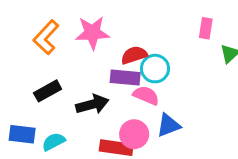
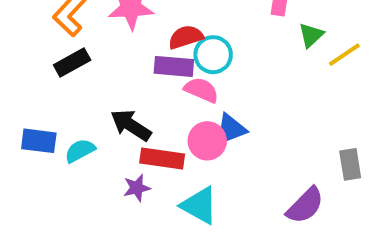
black rectangle: (48, 91) -> (72, 63), moved
black arrow: (92, 104) -> (131, 125), moved, turned -132
pink circle: (134, 134) -> (207, 141), moved

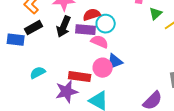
black arrow: (131, 125) -> (64, 27), moved, turned -100
blue rectangle: (39, 141) -> (16, 40), moved
purple star: (137, 188) -> (67, 92), size x1.6

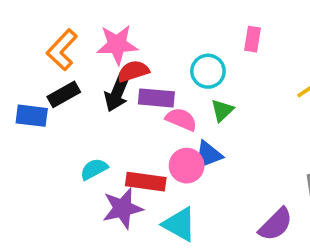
green triangle: (156, 14) -> (222, 110), moved
red semicircle: (92, 15) -> (133, 71), moved
cyan circle: (106, 24) -> (208, 71), moved
cyan semicircle: (38, 73) -> (94, 169), moved

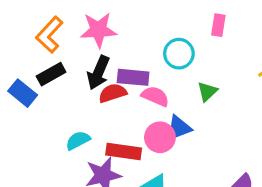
red semicircle: (133, 71) -> (113, 93), moved
green triangle: (222, 110) -> (207, 92), moved
blue rectangle: (32, 116) -> (23, 93), turned 32

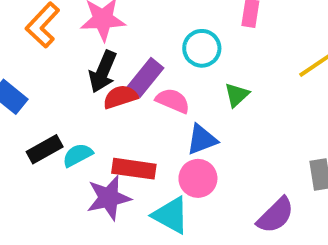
black rectangle: (51, 74) -> (45, 149), moved
purple rectangle: (133, 77) -> (146, 77), turned -56
pink circle: (160, 137) -> (198, 178), moved

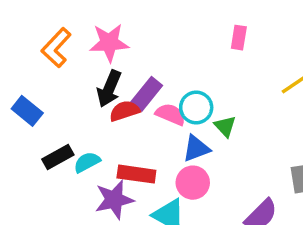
cyan circle: (202, 48) -> (196, 107), moved
green triangle: (237, 95) -> (225, 126), moved, turned -30

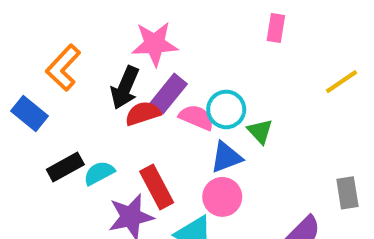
pink star: (109, 43) -> (155, 44), moved
orange L-shape: (56, 48) -> (63, 68), moved
red rectangle: (136, 174) -> (157, 187), turned 54

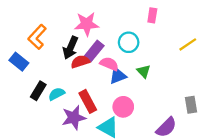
cyan circle: (226, 109) -> (129, 42), moved
blue triangle: (226, 157) -> (118, 76), moved
black rectangle: (65, 167) -> (38, 91), turned -30

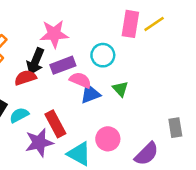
pink rectangle: (152, 15) -> (130, 24), size x1.5
yellow line: (188, 44) -> (154, 24), moved
purple rectangle: (94, 51) -> (63, 65), turned 30
red semicircle: (80, 62) -> (25, 78), moved
pink circle: (123, 107) -> (108, 139), moved

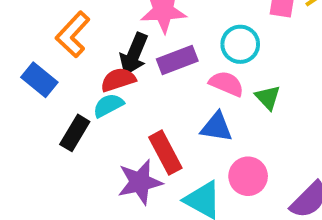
pink semicircle: (80, 80) -> (226, 84), moved
blue triangle: (90, 94) -> (217, 127), moved, turned 30
cyan semicircle: (19, 115) -> (108, 105), moved

